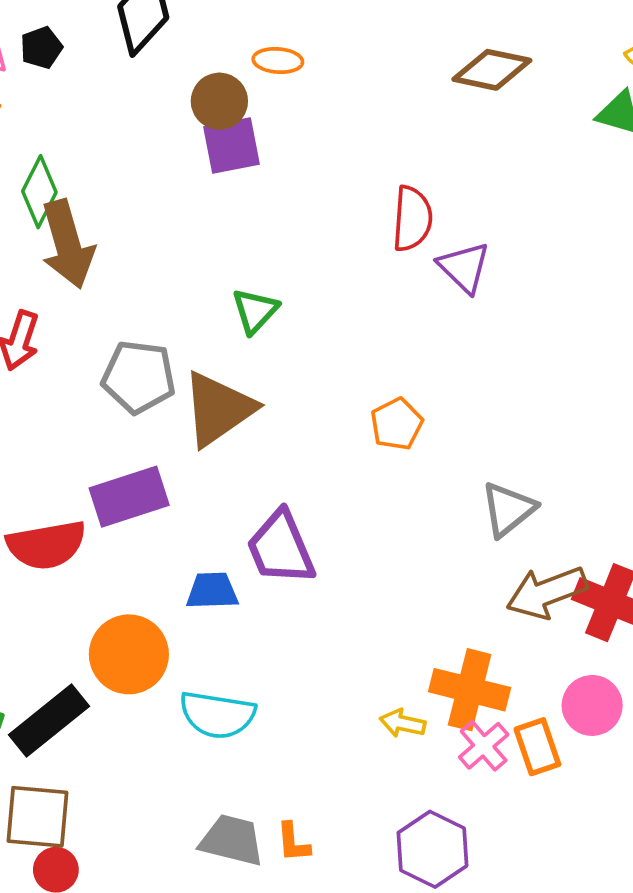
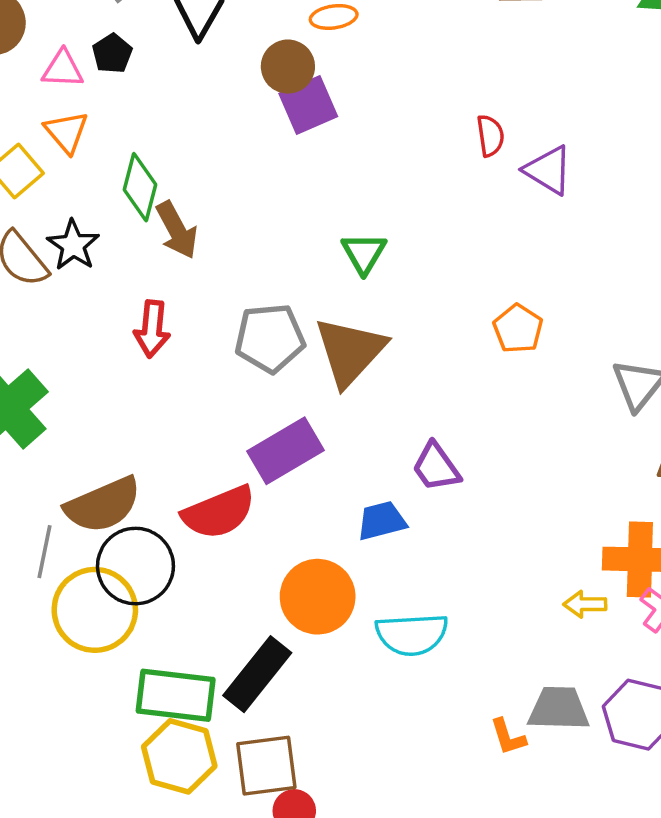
red semicircle: (412, 219) -> (490, 136), size x0.7
brown arrow: (68, 244) -> (177, 230), size x0.7
purple trapezoid: (281, 548) -> (436, 467), size x0.7
gray trapezoid: (232, 840) -> (559, 709), moved

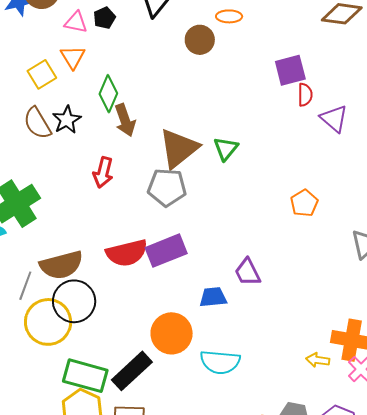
purple square: (308, 105) -> (290, 70), moved
brown triangle: (350, 351) -> (179, 148), moved
red semicircle: (219, 512) -> (127, 253), moved

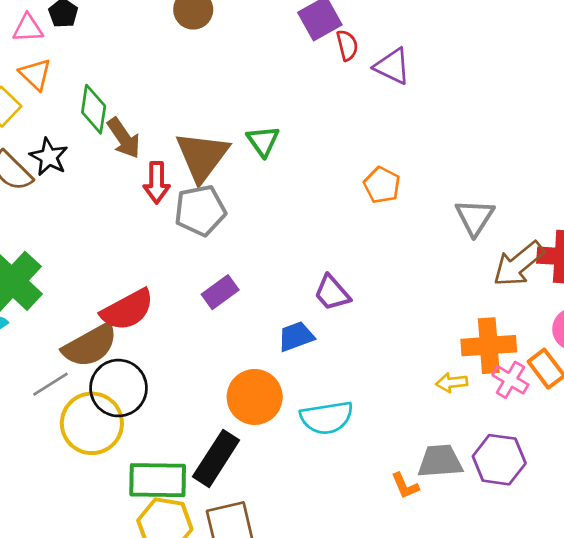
red arrow: (103, 172) -> (157, 183), moved
purple rectangle: (166, 251) -> (220, 292), size x0.7
red semicircle: (127, 253) -> (127, 310), moved
gray line: (25, 286) -> (51, 384), turned 52

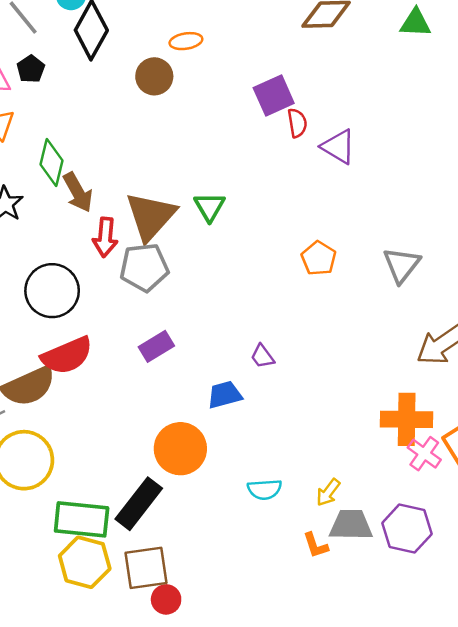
gray triangle: (475, 217) -> (402, 265), moved
purple trapezoid: (332, 293) -> (262, 356), size x0.7
yellow arrow: (452, 383) -> (328, 492), moved, turned -52
black circle: (118, 388) -> (52, 291), moved
cyan semicircle: (327, 418) -> (265, 489), moved, size x0.7

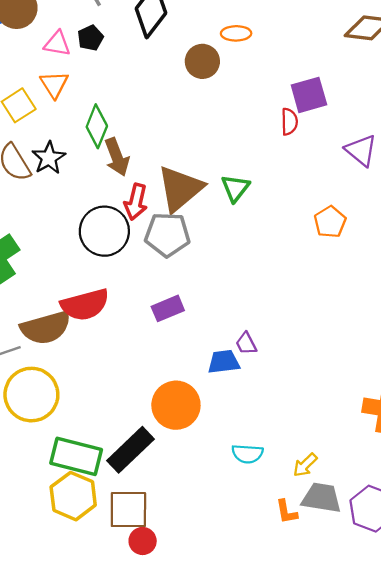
red semicircle: (297, 123) -> (289, 122), moved
orange pentagon: (319, 258) -> (330, 222), moved
black circle: (52, 291) -> (104, 231), moved
purple trapezoid: (262, 356) -> (246, 344), moved

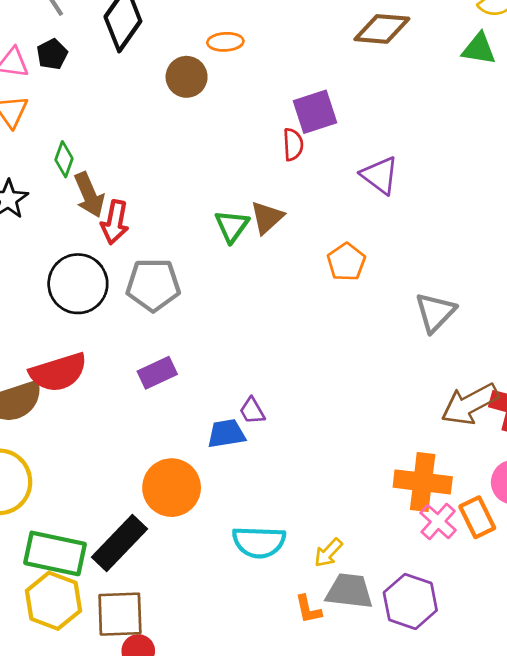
green diamond: (97, 126) -> (64, 159), size x0.7
brown triangle: (180, 189) -> (267, 218), moved, size x0.6
red arrow: (136, 202) -> (115, 222), moved
cyan semicircle: (247, 454) -> (259, 542), size x1.4

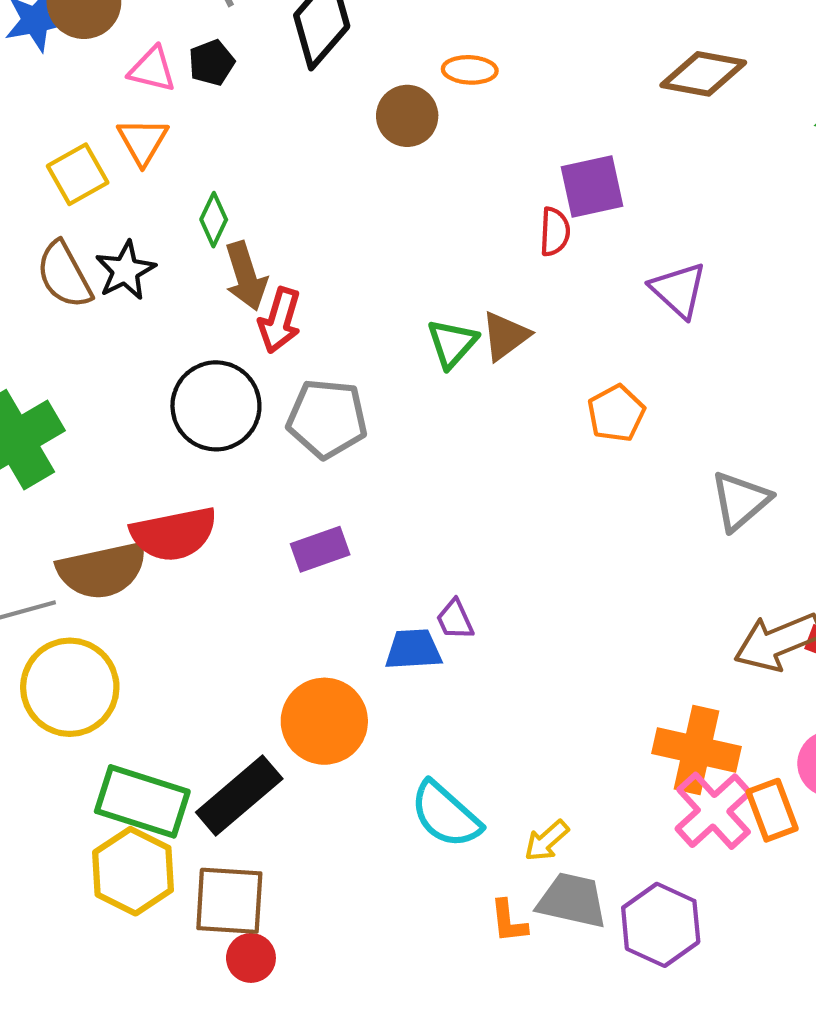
pink cross: (438, 522) -> (714, 811), size x1.4
cyan semicircle: (259, 542) -> (446, 815), turned 34

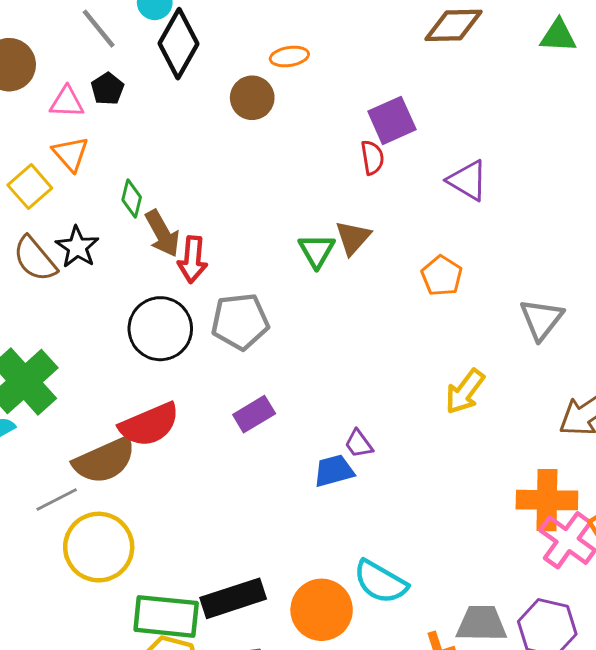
orange circle: (324, 721) -> (322, 610), moved
black rectangle: (239, 795) -> (233, 598), turned 34
yellow arrow: (547, 841) -> (465, 392), moved, size x1.4

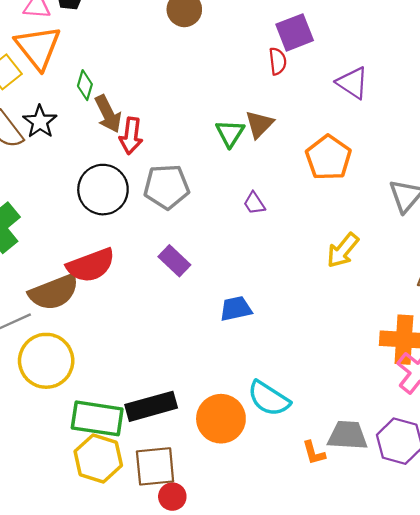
orange triangle: (71, 154) -> (38, 47), size x1.6
orange pentagon: (442, 276) -> (328, 158), size x1.4
purple rectangle: (254, 414) -> (174, 261), turned 72
purple trapezoid: (359, 444) -> (254, 203), moved

